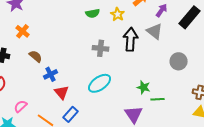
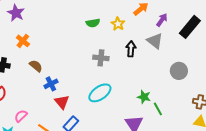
black arrow: (131, 39) -> (131, 49), size x0.7
green line: (158, 99) -> (158, 109), turned 64

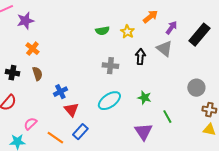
purple star: (16, 13) -> (25, 21), turned 30
brown semicircle: (36, 66) -> (37, 74), moved, turned 32
gray circle: (179, 71) -> (196, 88), moved
green star: (144, 97) -> (144, 98), moved

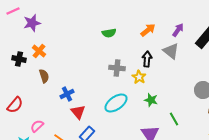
orange arrow: (150, 17) -> (148, 30), moved
yellow star: (127, 32) -> (139, 77), moved
black cross: (12, 73) -> (19, 59), moved

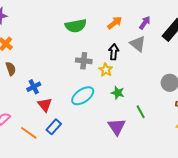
green semicircle: (109, 33) -> (76, 26), size x1.5

